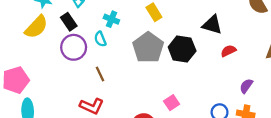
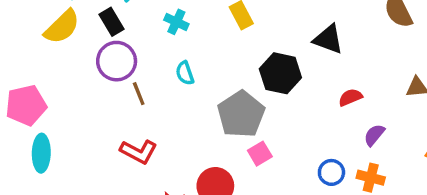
cyan semicircle: (100, 39) -> (185, 73), moved
gray pentagon: (148, 48) -> (241, 114), moved
red semicircle: (228, 51) -> (350, 97), moved
brown line: (100, 74) -> (139, 94), moved

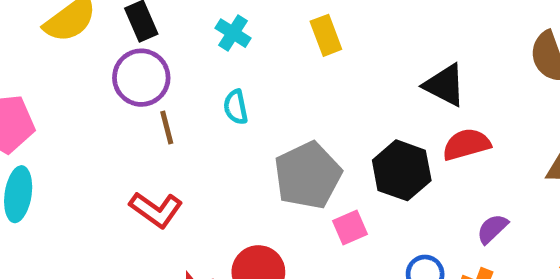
black hexagon: (280, 73) -> (402, 170), moved
red semicircle: (350, 97) -> (466, 144), moved, size x1.4
pink square: (260, 154) -> (350, 227), moved

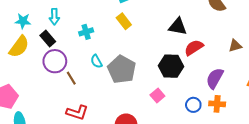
cyan cross: (233, 33) -> (86, 32), turned -32
gray pentagon: (308, 175) -> (122, 69), moved
purple semicircle: (492, 229) -> (215, 78), size x1.5

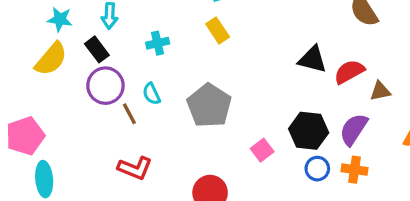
black triangle: (178, 26) -> (312, 59), moved
brown triangle: (235, 46) -> (380, 91), moved
red semicircle: (194, 48) -> (349, 72), moved
cyan semicircle: (96, 61) -> (151, 94), moved
black hexagon: (171, 66) -> (309, 131), moved

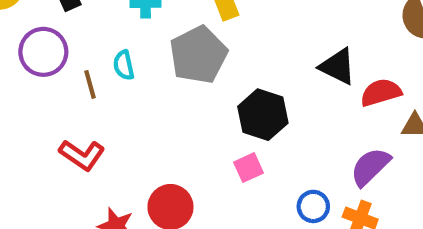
purple circle: (105, 86) -> (43, 52), moved
gray pentagon: (209, 106) -> (198, 55), moved
black hexagon: (309, 131) -> (263, 115), moved

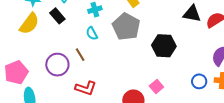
purple circle: (43, 52) -> (57, 65), moved
cyan semicircle: (124, 65) -> (92, 33), moved
pink square: (248, 168) -> (156, 87), moved

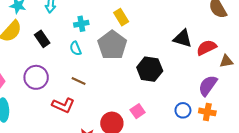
black rectangle: (57, 16) -> (42, 39), moved
brown line: (80, 55) -> (79, 81), moved, turned -40

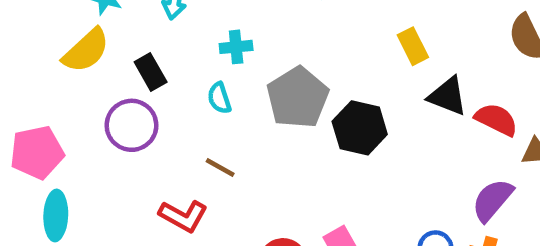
yellow rectangle: (121, 17) -> (413, 46), moved
red semicircle: (206, 48) -> (496, 120), turned 48
black hexagon: (150, 69) -> (360, 128), moved
purple circle: (36, 77) -> (131, 125), moved

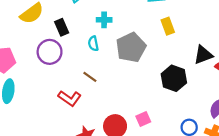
yellow rectangle: (413, 46) -> (168, 26), moved
black triangle: (448, 96) -> (203, 55), turned -48
black hexagon: (360, 128) -> (174, 78), moved

